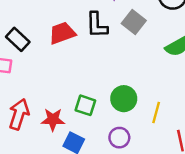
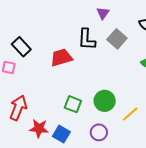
red trapezoid: (62, 33) -> (61, 58), moved
yellow line: (156, 113) -> (130, 114), turned 30
red star: (53, 120) -> (39, 128), moved

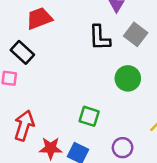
red trapezoid: (61, 58) -> (39, 18), moved
green circle: (105, 101) -> (128, 78), moved

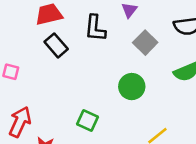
black L-shape: (100, 38) -> (95, 28), moved
black rectangle: (22, 52) -> (56, 45), moved

